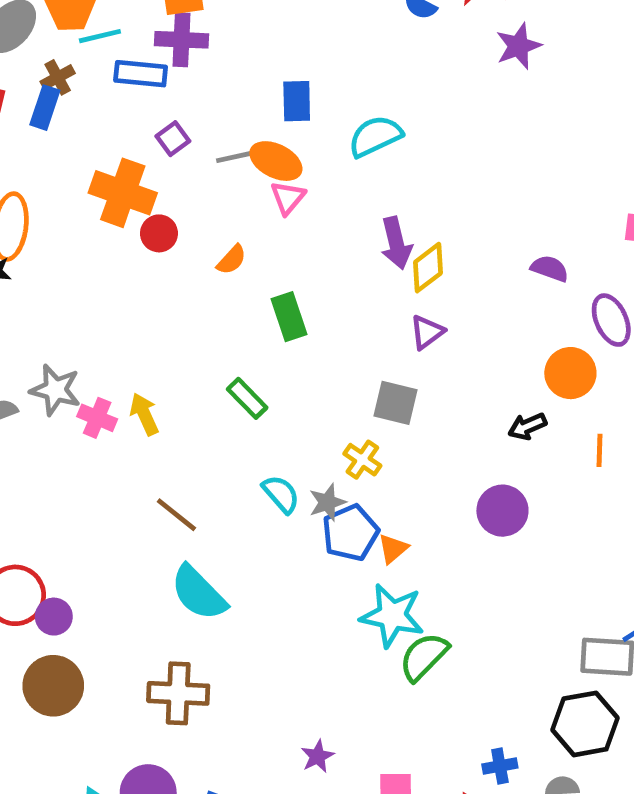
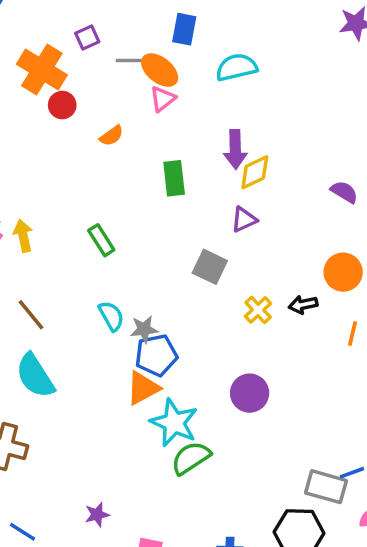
green rectangle: (289, 317) -> (174, 178), moved
yellow cross: (362, 460) -> (258, 310), moved
purple circle: (502, 511) -> (250, 393), moved
orange triangle: (393, 549) -> (143, 388), moved, size x1.5

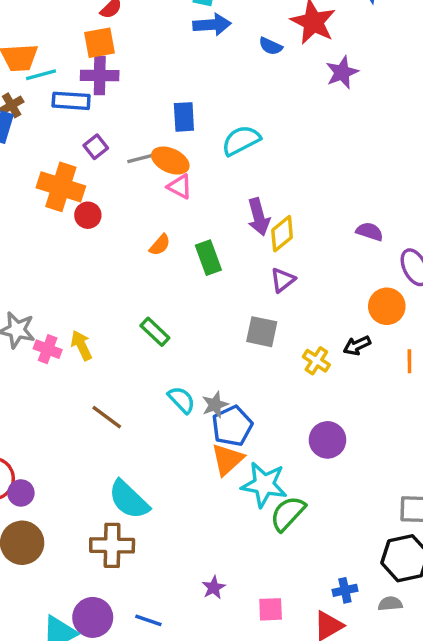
pink triangle: (163, 99) -> (180, 187), turned -40
orange semicircle: (111, 136) -> (160, 245), moved
cyan semicircle: (35, 376) -> (129, 500), moved

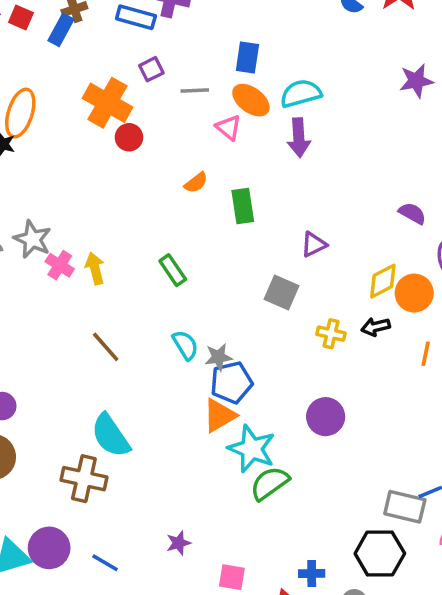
purple star: (342, 72) -> (416, 81), moved
orange ellipse: (170, 161) -> (251, 100), moved
purple arrow: (259, 217) -> (299, 138), moved
yellow diamond: (282, 234) -> (383, 281), moved
yellow cross: (316, 361) -> (331, 334), turned -32

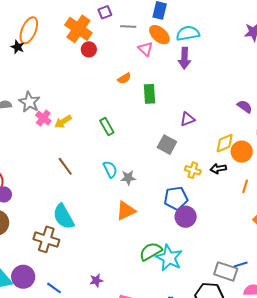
yellow arrow: (95, 269) -> (63, 122), turned -114
blue pentagon: (232, 382) -> (176, 198), moved
cyan star: (252, 449) -> (169, 258), moved

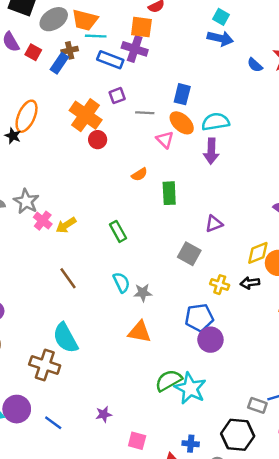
orange triangle: (126, 211) -> (140, 332), turned 35
gray rectangle: (226, 271) -> (257, 405), size x0.7

